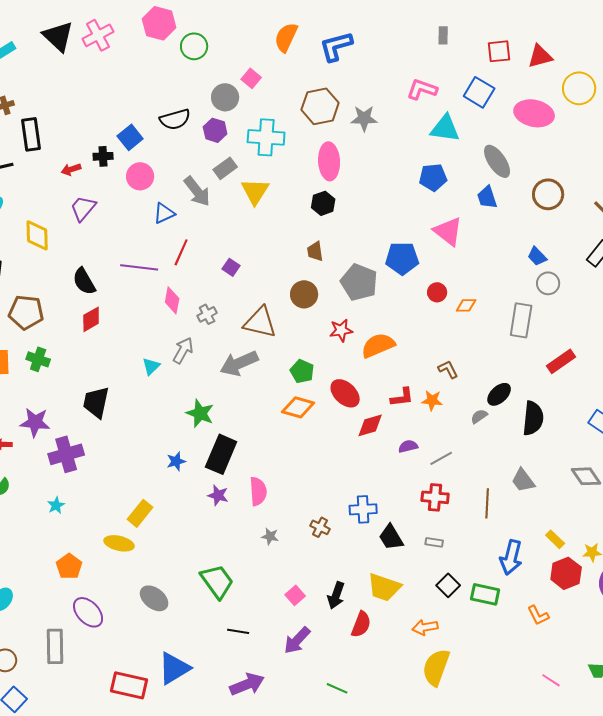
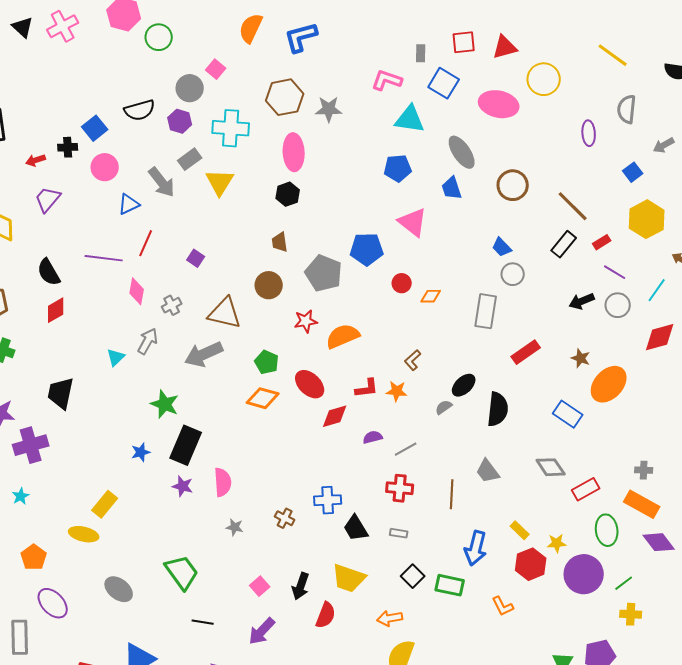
gray rectangle: (443, 35) -> (421, 53), moved
black triangle: (58, 36) -> (23, 27), size x0.7
brown L-shape: (448, 369) -> (413, 360), turned -105

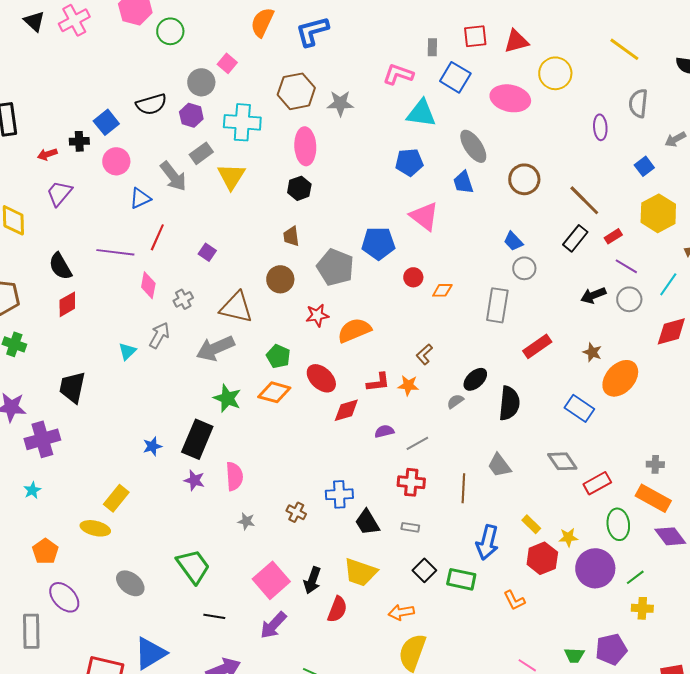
green star: (165, 404) -> (227, 398), moved
pink square: (260, 586) -> (271, 580), size x1.8

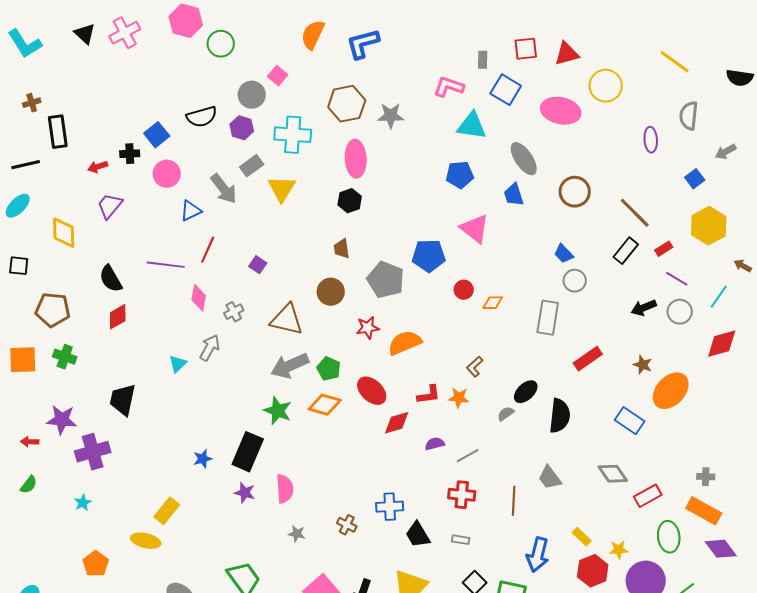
gray arrow: (215, 348) -> (290, 366), moved

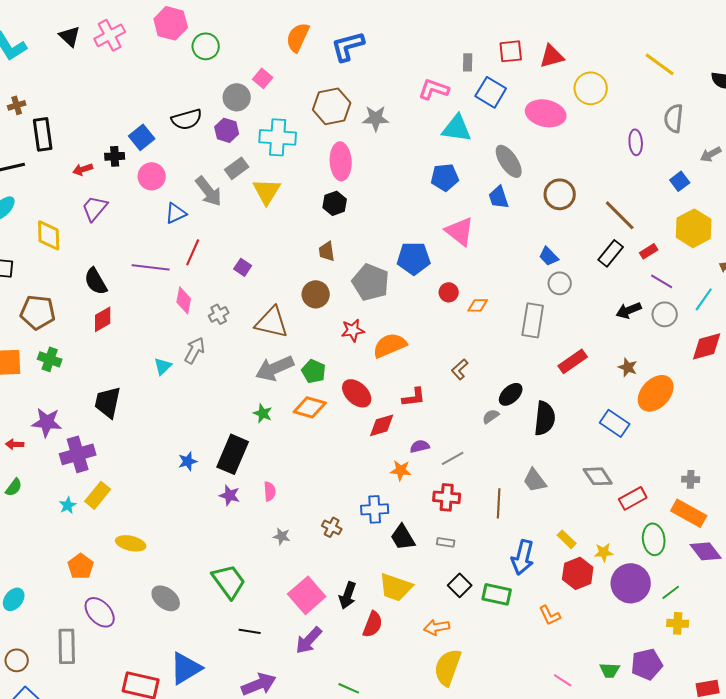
orange star: (459, 398) -> (401, 470), moved
green star: (278, 411) -> (263, 413), size x0.7
pink semicircle: (285, 489) -> (270, 491), size x0.7
yellow rectangle: (167, 511) -> (98, 495), moved

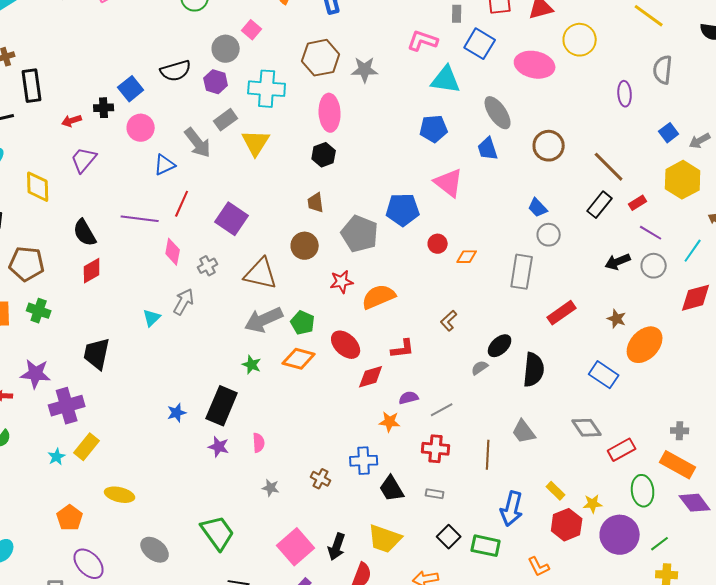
gray arrow: (711, 154) -> (700, 141), moved
purple square: (243, 267) -> (232, 219), size x1.8

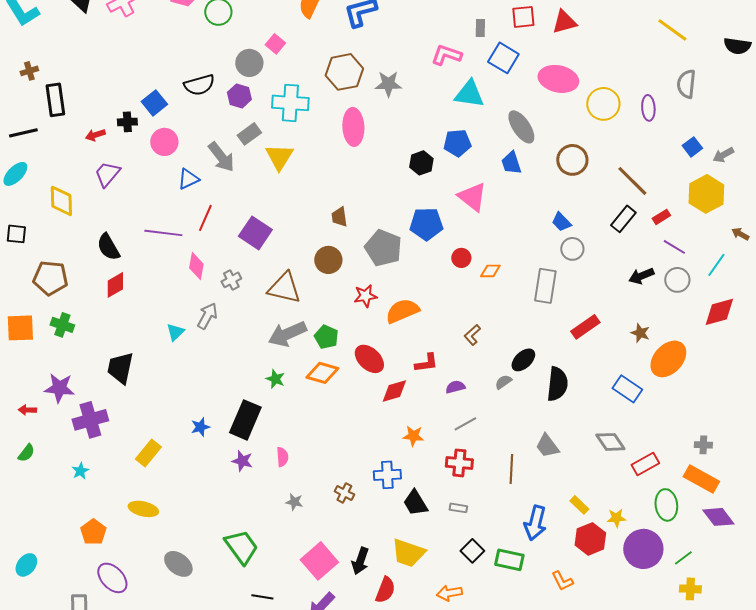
yellow circle: (580, 40) -> (603, 104), moved
black hexagon: (324, 155) -> (421, 163), moved
purple semicircle: (409, 398) -> (455, 387), moved
yellow rectangle: (87, 447) -> (148, 453), moved

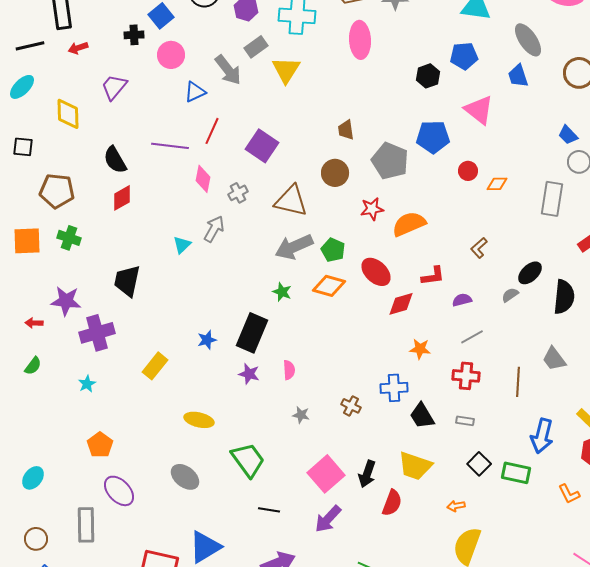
red arrow: (95, 135) -> (78, 48), moved
yellow ellipse: (143, 509) -> (199, 420), moved
orange arrow: (449, 593) -> (456, 506), size x0.7

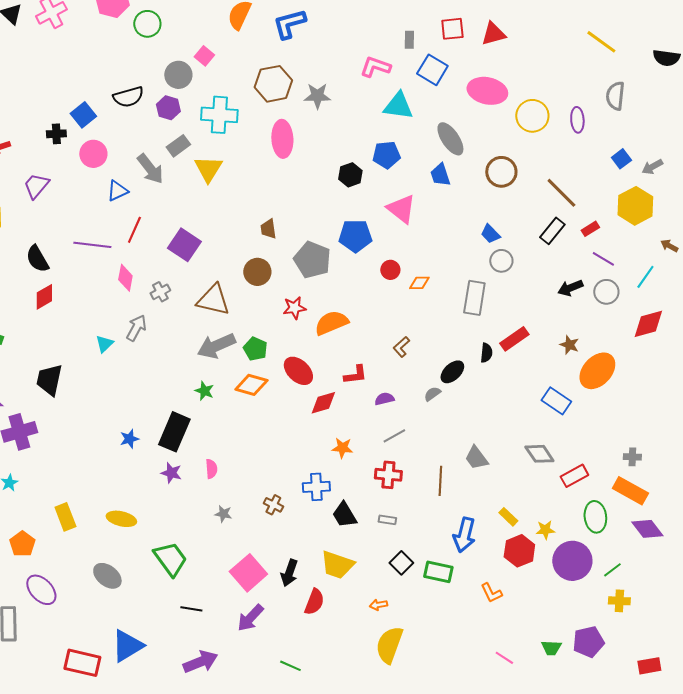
black semicircle: (564, 297) -> (486, 353), moved, size x0.6
yellow rectangle: (155, 366) -> (65, 517), moved, turned -60

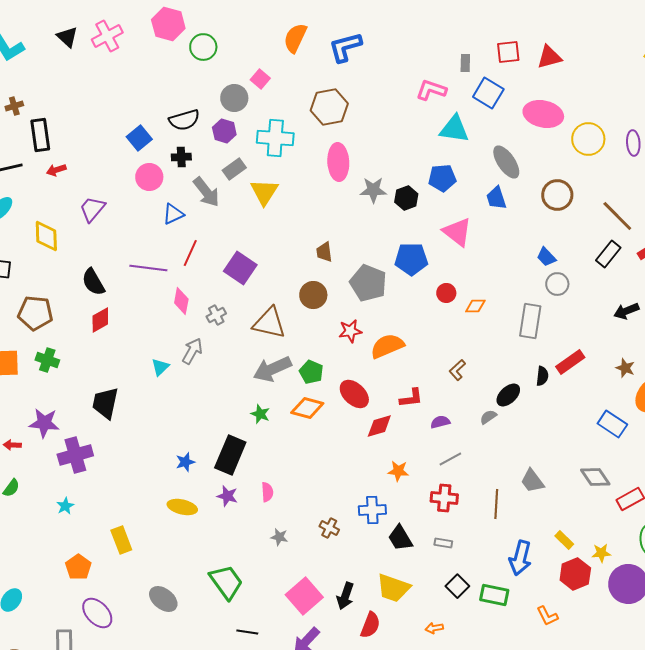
gray star: (317, 96) -> (373, 190), moved
black cross: (56, 134) -> (181, 157), moved
yellow ellipse: (121, 519) -> (182, 507), moved

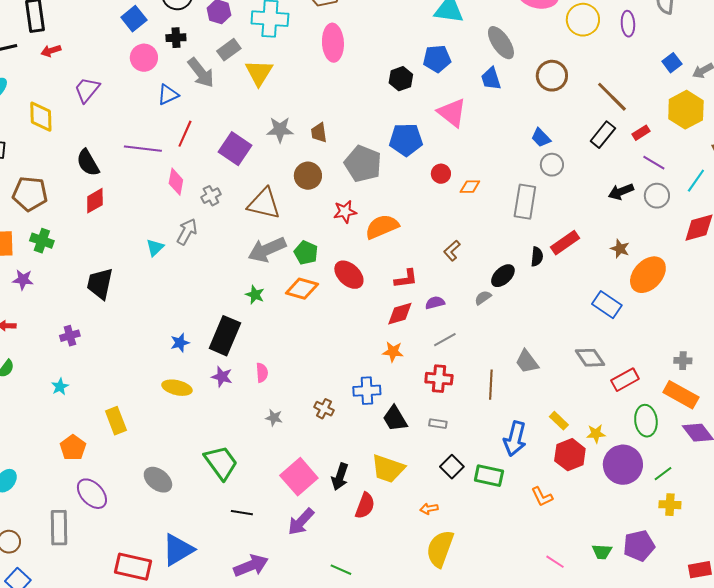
gray star: (373, 190) -> (280, 130), moved
purple star: (44, 423) -> (23, 280), moved, size x0.7
red diamond: (379, 426) -> (400, 314), moved
purple cross: (75, 455) -> (70, 336), size x0.6

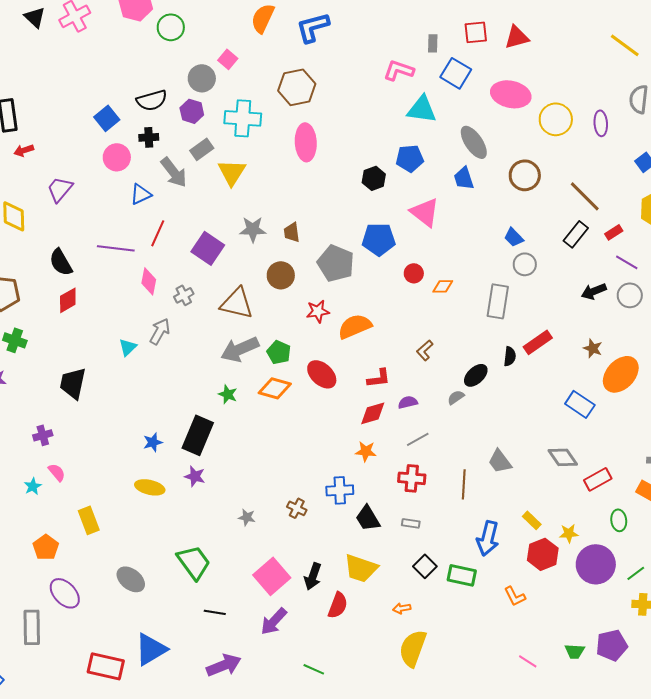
pink semicircle: (262, 373) -> (57, 472), moved, turned -36
green ellipse: (646, 421) -> (619, 520), size x0.7

